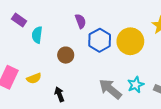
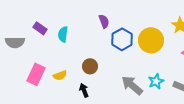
purple rectangle: (19, 20) -> (40, 28), moved
brown circle: (66, 55) -> (90, 66), moved

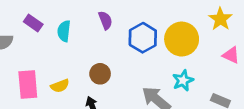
purple semicircle: (104, 21) -> (105, 20), moved
pink rectangle: (36, 74) -> (28, 84), turned -30
cyan star: (156, 81) -> (183, 80), moved

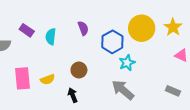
yellow circle: (182, 39) -> (142, 28), moved
cyan star: (183, 80) -> (127, 63), moved

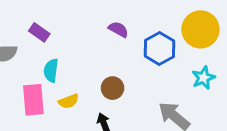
purple semicircle: (83, 28) -> (118, 29), turned -40
cyan semicircle: (51, 37) -> (51, 70), moved
cyan star: (127, 63) -> (203, 78), moved

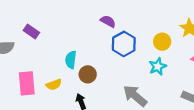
purple semicircle: (118, 29) -> (108, 21), moved
yellow circle: (200, 29) -> (162, 42), moved, size x0.6
cyan semicircle: (51, 70) -> (71, 60), moved

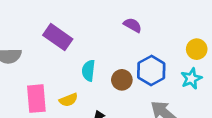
purple rectangle: (31, 31) -> (58, 37), moved, size x1.5
blue hexagon: (124, 44) -> (151, 71), moved
brown circle: (88, 74) -> (122, 80), moved

